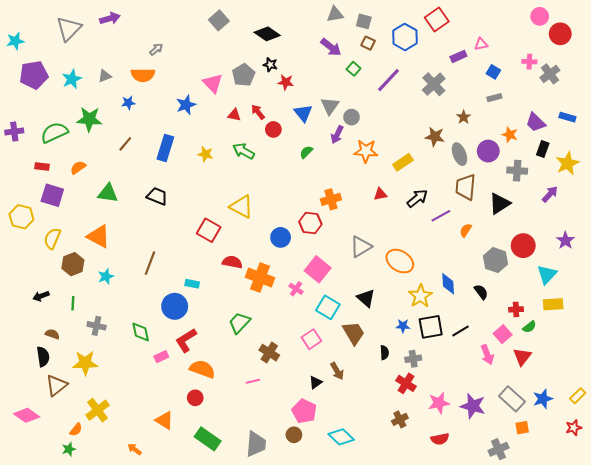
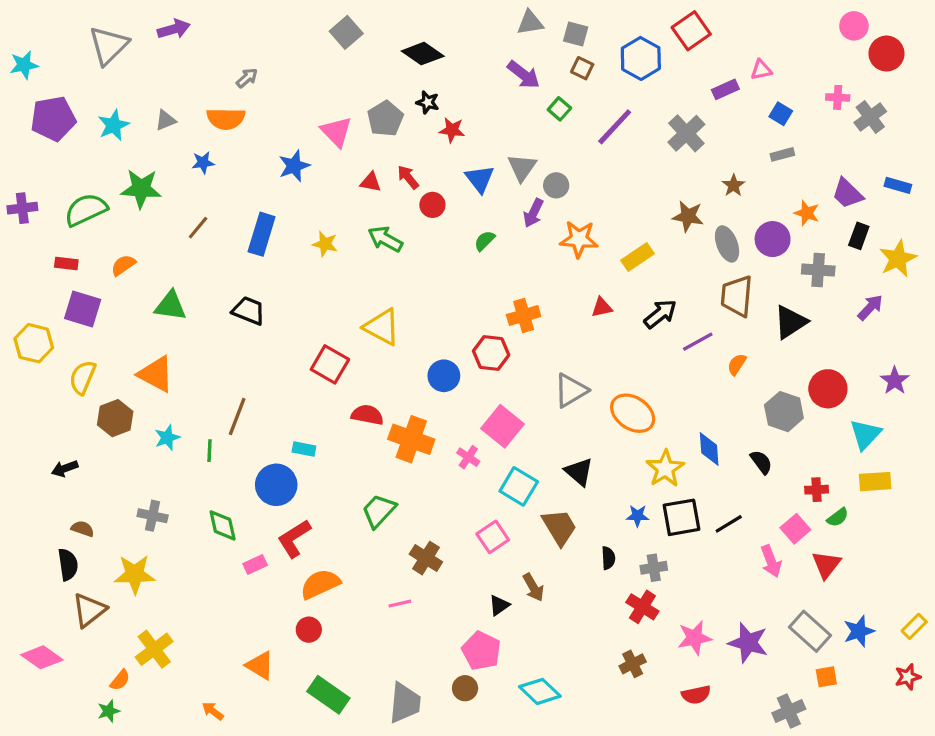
green line: (73, 303) -> (210, 451), moved
orange semicircle: (202, 369) -> (320, 584), turned -45

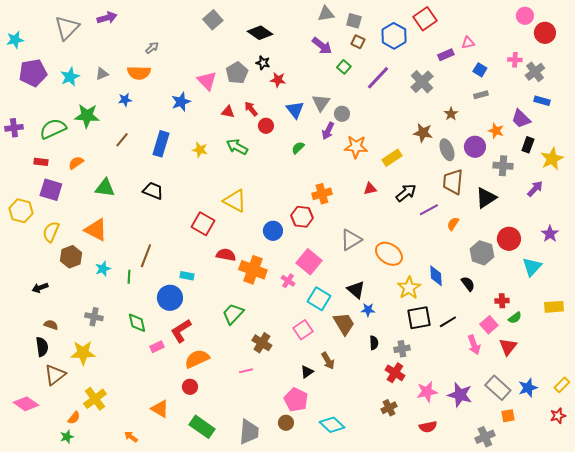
blue rectangle: (898, 185) -> (542, 101), moved
yellow rectangle: (875, 482) -> (554, 307), moved
blue star: (638, 516) -> (368, 310), moved

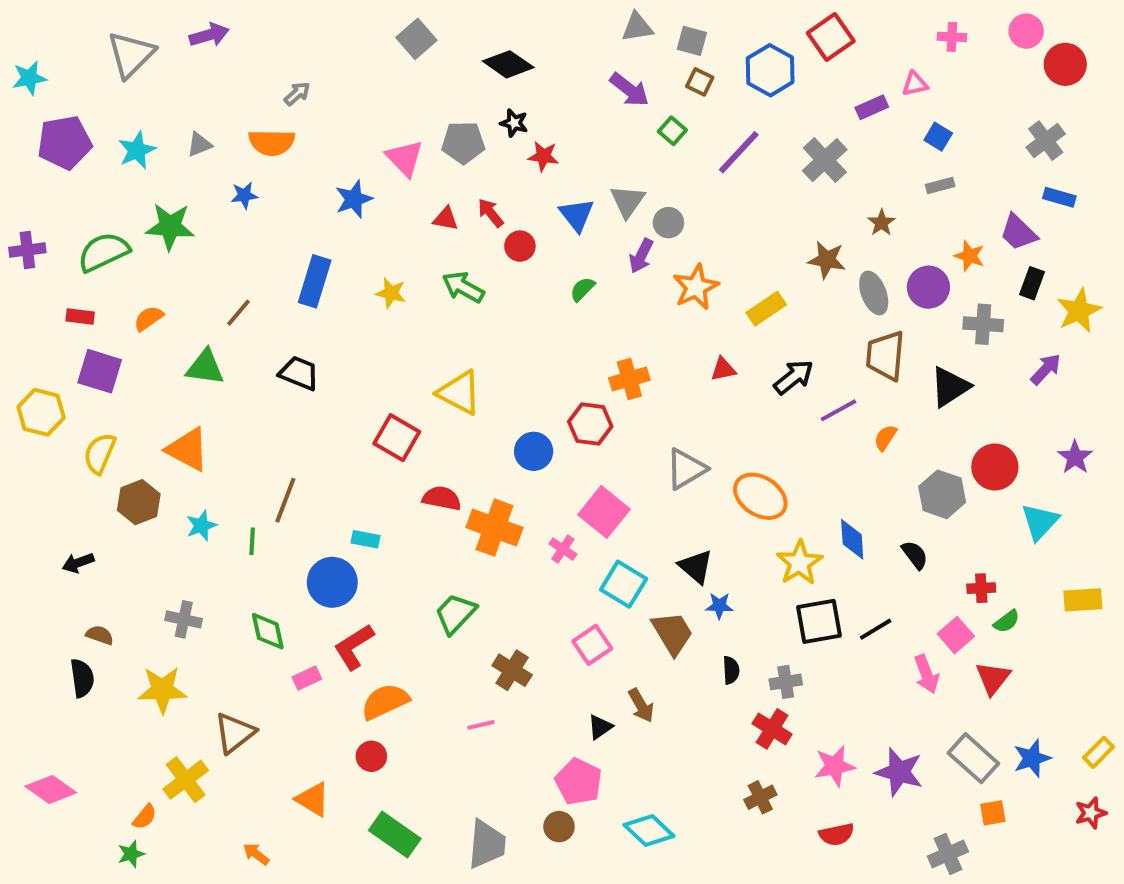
pink cross: (515, 60) -> (952, 37), moved
gray pentagon: (237, 73) -> (463, 142), turned 30
brown line: (122, 140) -> (238, 313), moved
orange star: (356, 147) -> (696, 287), turned -30
brown triangle: (55, 375) -> (235, 733), moved

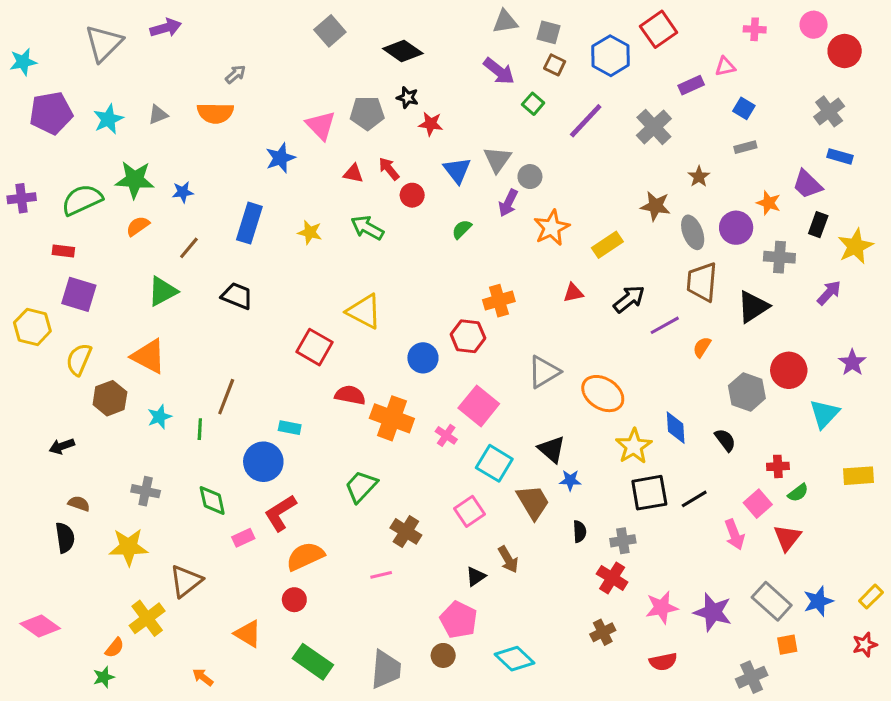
blue star: (244, 195) -> (183, 192), moved
orange semicircle: (149, 318) -> (138, 226), moved
green triangle: (205, 367) -> (163, 291), turned -36

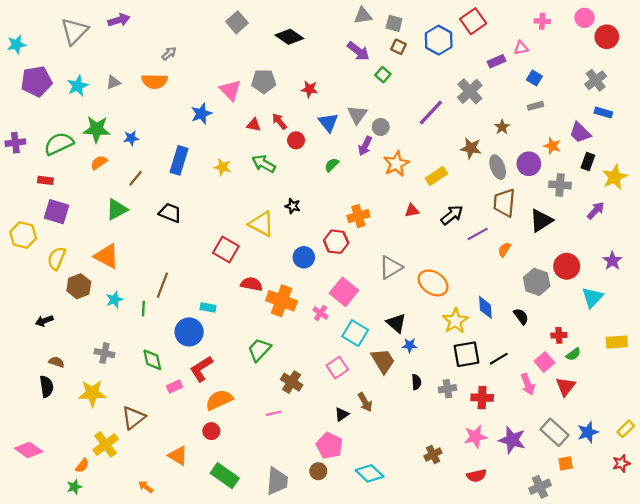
black star: (407, 98) -> (293, 206), moved
purple line: (586, 121) -> (431, 113), moved
red cross: (612, 578) -> (482, 398), moved, turned -30

